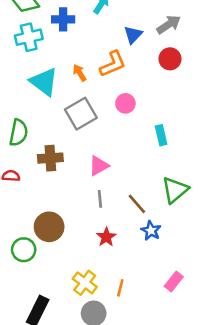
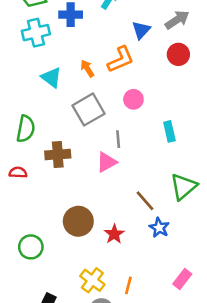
cyan triangle: (44, 82) -> (51, 77), size x0.7
gray line: (100, 199) -> (118, 139), moved
brown circle: (49, 227) -> (78, 221), moved

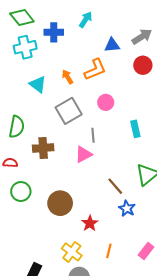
blue triangle: (141, 30) -> (112, 45), turned 42
red star: (114, 234) -> (90, 223), moved
green circle: (31, 247) -> (21, 191), moved
orange line: (128, 285) -> (109, 251), moved

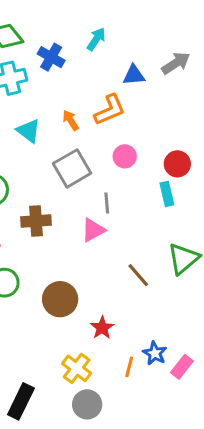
blue cross: (54, 32) -> (51, 57), turned 30
red circle: (143, 65) -> (177, 164), moved
blue star: (127, 208) -> (155, 353), moved

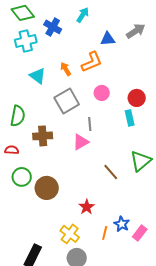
brown circle: (60, 299) -> (47, 188), moved

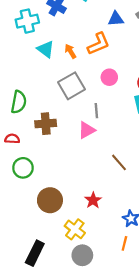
cyan triangle: (38, 76) -> (46, 49), moved
brown circle: (47, 188) -> (50, 200), moved
orange line: (105, 233) -> (124, 243), moved

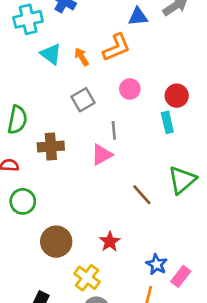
gray square: (72, 86) -> (83, 100), size x0.7

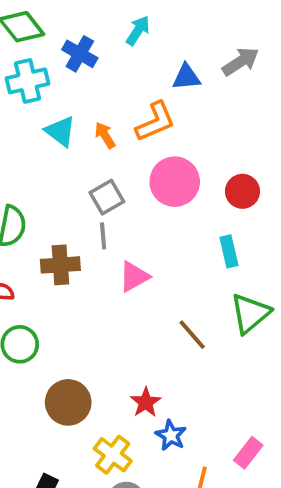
pink circle: (130, 89) -> (175, 182), size x1.6
cyan rectangle: (167, 122) -> (229, 251), moved
gray line: (114, 130) -> (103, 236), moved
blue star: (157, 264) -> (171, 435), moved

